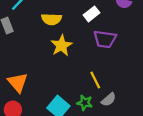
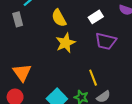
yellow semicircle: (52, 19) -> (59, 18), turned 54

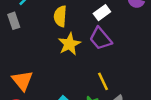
yellow semicircle: (59, 18) -> (60, 16), turned 36
purple trapezoid: (106, 41) -> (101, 39), moved, turned 40

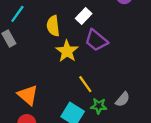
white rectangle: (102, 13) -> (84, 16), moved
yellow line: (103, 81) -> (85, 84), moved

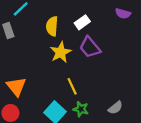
gray semicircle: (123, 99) -> (115, 108), moved

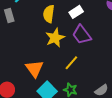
yellow line: (72, 86) -> (71, 63), moved, turned 63
orange triangle: (16, 87) -> (35, 69), moved

